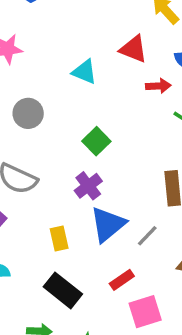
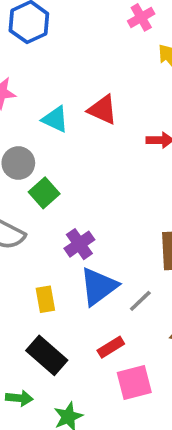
red triangle: (133, 49) -> (103, 110), moved
cyan triangle: (84, 72) -> (55, 119), moved
green square: (96, 141) -> (44, 193), moved

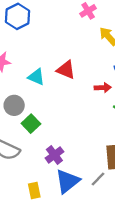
gray line: (140, 301) -> (98, 179), moved

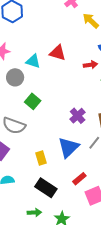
gray circle: (14, 105) -> (15, 77), moved
purple cross: (54, 155) -> (78, 116), moved

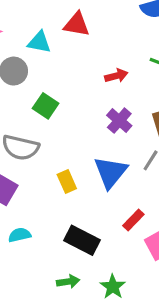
red arrow: (90, 65) -> (116, 76), moved
yellow rectangle: (41, 158) -> (67, 181), moved

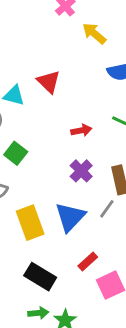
red triangle: (77, 24) -> (49, 82), turned 30
yellow rectangle: (67, 181) -> (30, 223), size x1.6
green arrow: (68, 282) -> (38, 313), moved

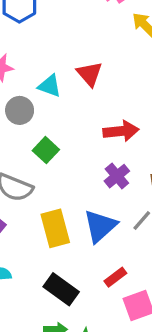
red arrow: (81, 130) -> (121, 131), size x1.5

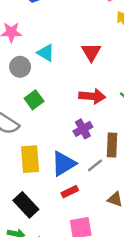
red triangle: (89, 74) -> (91, 52), moved
red rectangle: (115, 277) -> (70, 192), moved

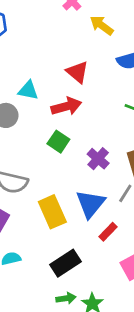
red arrow: (92, 96) -> (66, 106), moved
green square: (34, 100) -> (58, 142), moved
black rectangle: (26, 205) -> (66, 263), turned -60

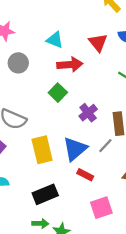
red triangle: (77, 72) -> (98, 43), moved
cyan triangle: (28, 90) -> (55, 40), moved
red rectangle: (108, 232) -> (85, 175), turned 63

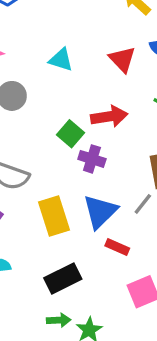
red arrow: (70, 65) -> (109, 116), moved
purple cross: (88, 113) -> (92, 159), moved, turned -30

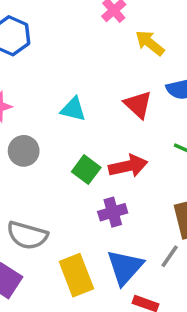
green square: (71, 134) -> (86, 170), moved
purple cross: (92, 159) -> (113, 212), turned -30

